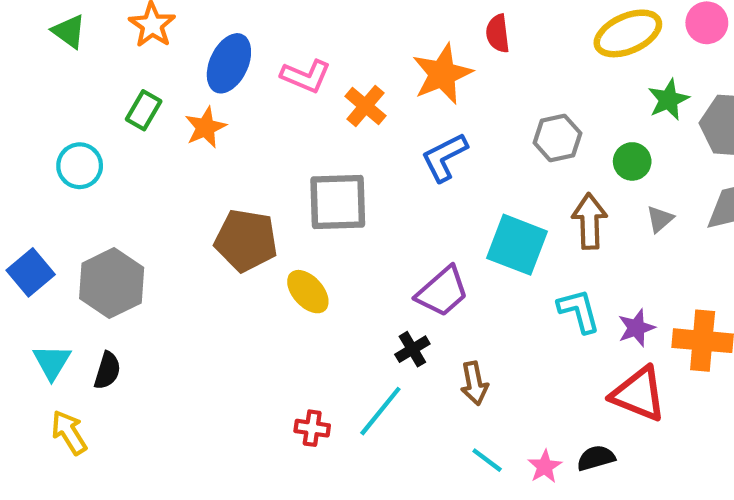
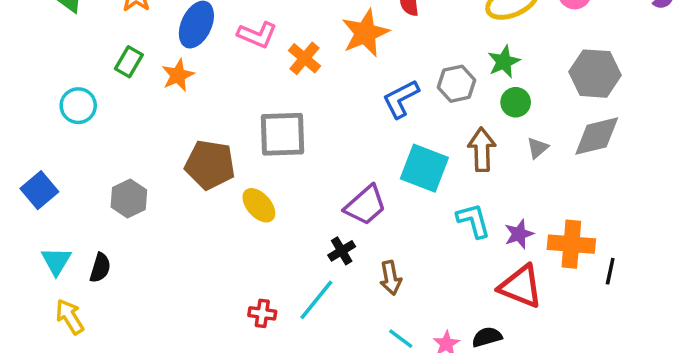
green star: (668, 100) -> (504, 62), moved
blue L-shape: (444, 157) -> (401, 99), moved
gray hexagon: (112, 283) -> (129, 199), moved, size x0.7

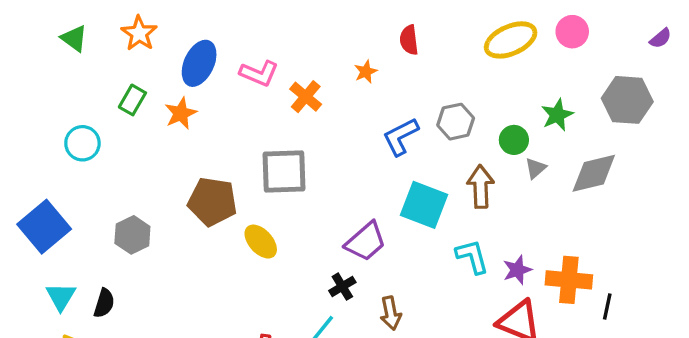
orange star: (365, 33) -> (366, 72), size x0.5
green star: (504, 62) -> (557, 115), moved
gray hexagon: (595, 74) -> (627, 100), moved
gray triangle: (538, 148) -> (536, 168), moved
blue square: (39, 190) -> (44, 227), size x1.4

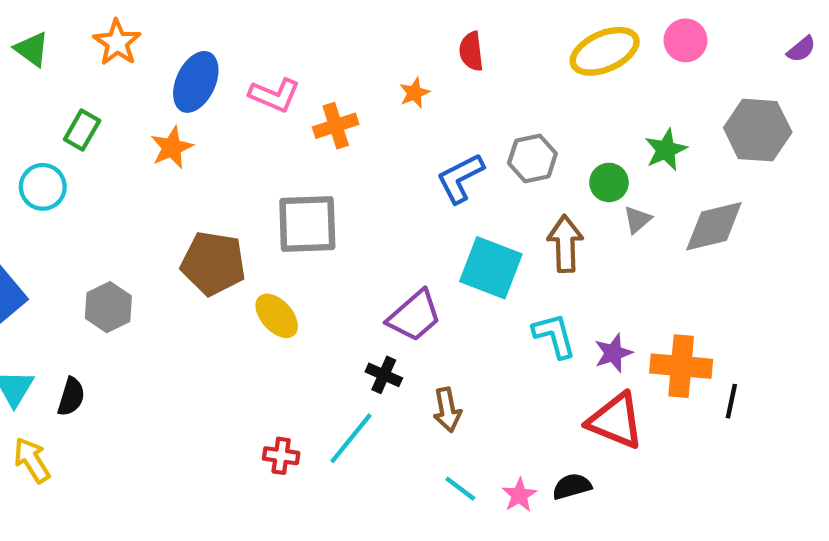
orange cross: (306, 97) -> (336, 126), turned 32
green rectangle: (132, 100) -> (82, 130), moved
black cross: (342, 287) -> (384, 375), turned -35

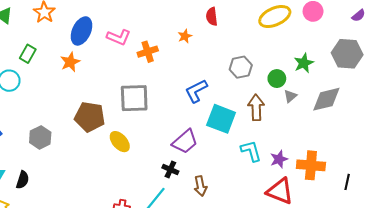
purple semicircle: (801, 49) -> (359, 15), moved
blue L-shape: (460, 178) -> (196, 91), moved
black line: (731, 401) -> (347, 182), moved

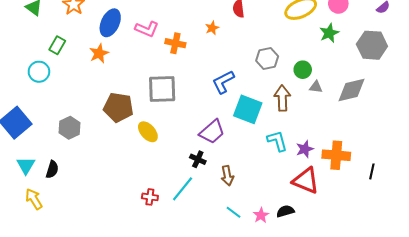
orange cross: (148, 52) -> (175, 43), turned 30
green star: (304, 63) -> (329, 33), moved
gray triangle: (290, 96) -> (316, 87), turned 48

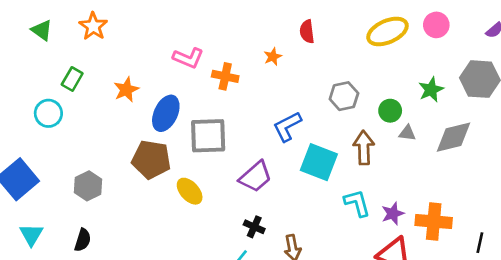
blue ellipse: (110, 23) -> (166, 113), moved
green star: (329, 33) -> (431, 90), moved
purple trapezoid: (212, 132) -> (256, 177), moved
black semicircle: (52, 169) -> (83, 240), moved

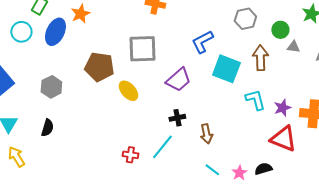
blue ellipse: (166, 113) -> (55, 32), moved
black cross: (254, 227) -> (177, 118), turned -35

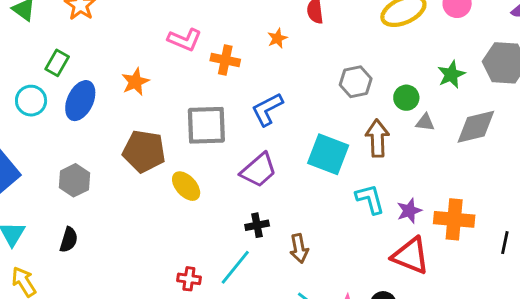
orange star: (80, 14) -> (135, 82), moved
blue L-shape: (202, 42) -> (267, 109), moved

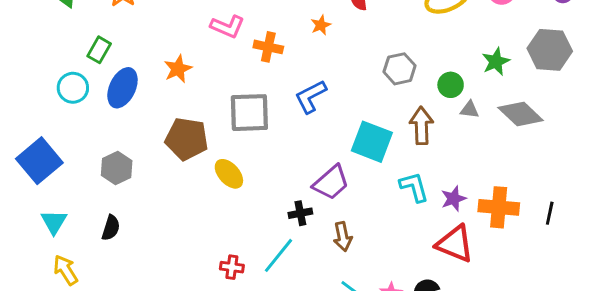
gray diamond: (476, 127) -> (521, 114), turned 57
purple trapezoid: (259, 170) -> (331, 183), moved
black line: (505, 243) -> (550, 213), moved

